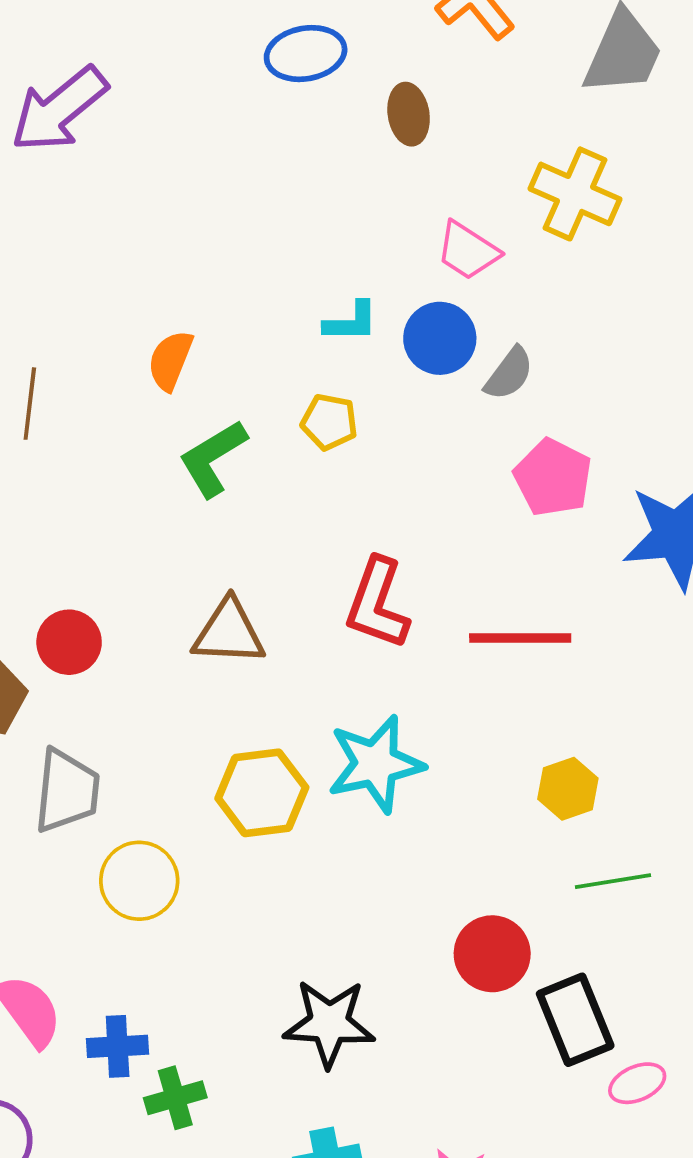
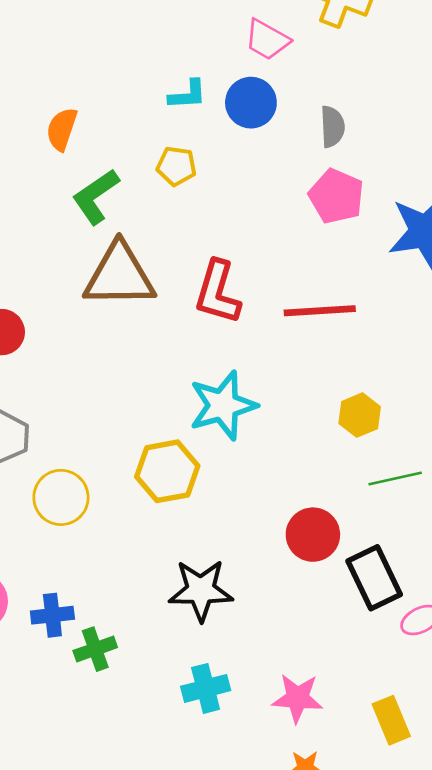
gray semicircle: (509, 374) -> (332, 127), moved, turned -36
brown triangle: (229, 632) -> (119, 275), moved, size x1.4
yellow hexagon: (262, 793) -> (167, 471), moved

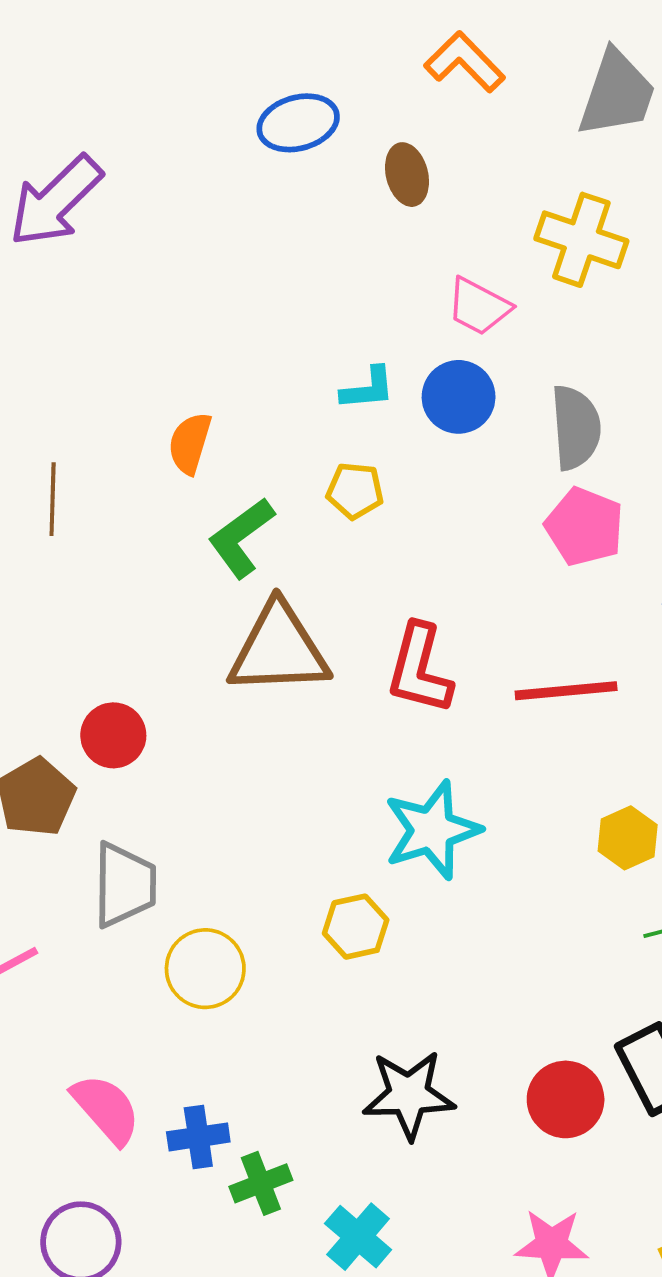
gray semicircle: (332, 127) -> (576, 428), size x1.4
yellow hexagon: (167, 471) -> (356, 927), size x0.7
red circle: (313, 535) -> (566, 1099), moved
cyan cross: (206, 688) -> (358, 1237), moved, turned -33

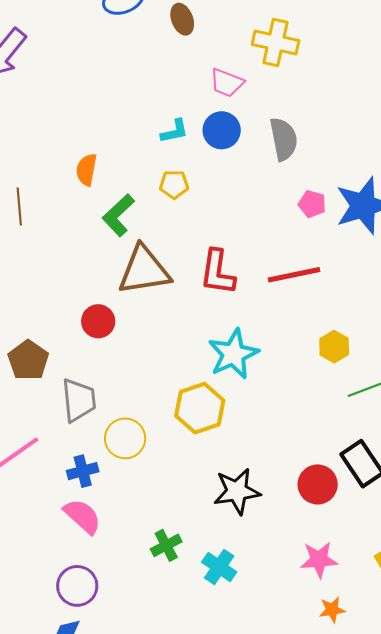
pink pentagon: (584, 527) -> (312, 204), moved, size x0.7
red circle: (113, 735) -> (98, 321), moved
yellow hexagon: (356, 927) -> (200, 408), size x1.5
blue cross: (198, 1137) -> (83, 471), moved

